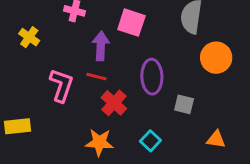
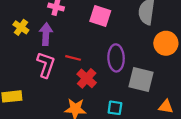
purple arrow: (101, 46) -> (46, 34), moved
gray square: (184, 104) -> (141, 79), size x1.6
cyan square: (150, 141) -> (115, 108), turned -35

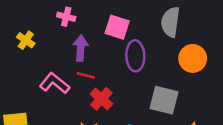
purple arrow: (46, 34) -> (81, 48), moved
purple ellipse: (116, 58) -> (135, 56), moved
pink L-shape: (46, 65) -> (54, 83), turned -70

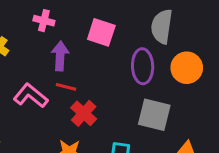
purple ellipse: (135, 56) -> (143, 66), moved

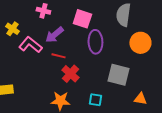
purple arrow: (60, 56) -> (54, 35), turned -132
purple ellipse: (143, 66) -> (95, 42), moved
pink L-shape: (31, 96) -> (30, 45), moved

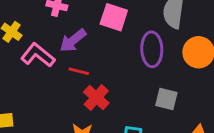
purple ellipse: (95, 42) -> (152, 49), moved
gray square: (118, 75) -> (166, 99), size x0.7

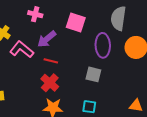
red cross: (96, 98) -> (50, 83), moved
gray square: (166, 99) -> (93, 74), moved

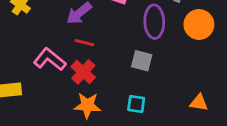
pink L-shape: (22, 50) -> (50, 59), moved

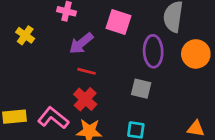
pink L-shape: (50, 59) -> (53, 118), moved

